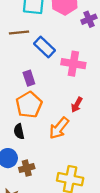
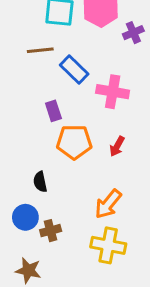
orange pentagon: (29, 105) -> (74, 142), moved, turned 30
orange arrow: (59, 128) -> (108, 204), moved

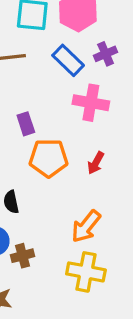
purple cross: (133, 33) -> (106, 54), moved
blue rectangle: (74, 69) -> (68, 60), moved

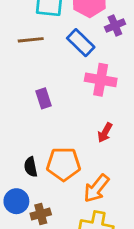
purple cross: (106, 54) -> (115, 26), moved
orange pentagon: (49, 158) -> (64, 164), moved

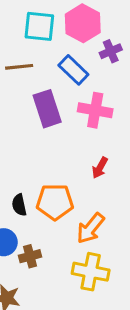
purple rectangle: (44, 98) -> (47, 109), moved, size x1.6

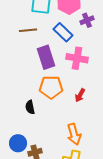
orange pentagon: (55, 202) -> (51, 87), moved
black semicircle: (19, 205) -> (30, 107), moved
orange arrow: (91, 228) -> (74, 134), turned -55

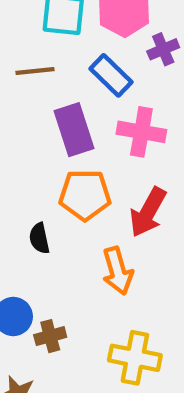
red arrow: (80, 95) -> (148, 212), size x1.6
orange arrow: (74, 134) -> (118, 271), moved

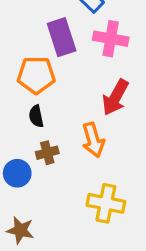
orange pentagon: (85, 195) -> (36, 75), moved
brown cross: (50, 336) -> (47, 153), moved

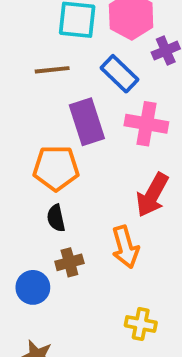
yellow cross: (106, 203) -> (141, 324), size x0.7

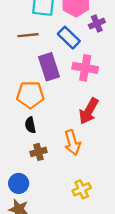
blue circle: (33, 287) -> (19, 183), moved
yellow cross: (141, 324) -> (82, 189), turned -36

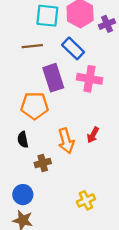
purple cross: (97, 24) -> (107, 24), moved
red arrow: (89, 111) -> (93, 135), moved, size x0.6
black semicircle: (30, 125) -> (23, 140), moved
orange arrow: (72, 143) -> (66, 141), moved

